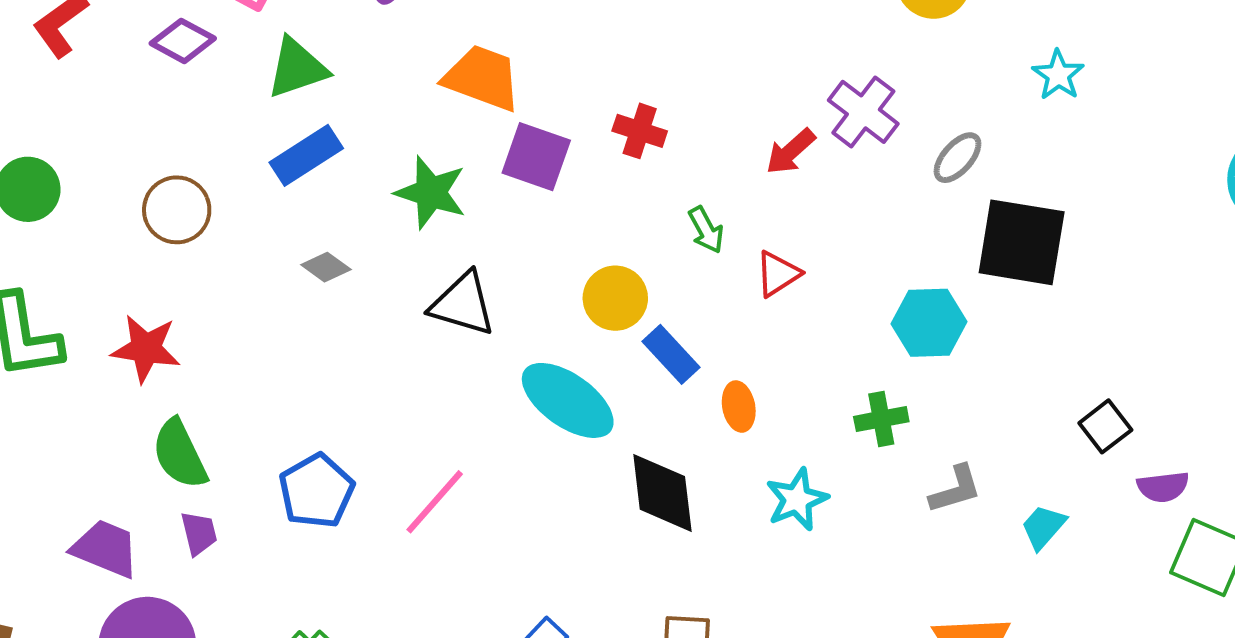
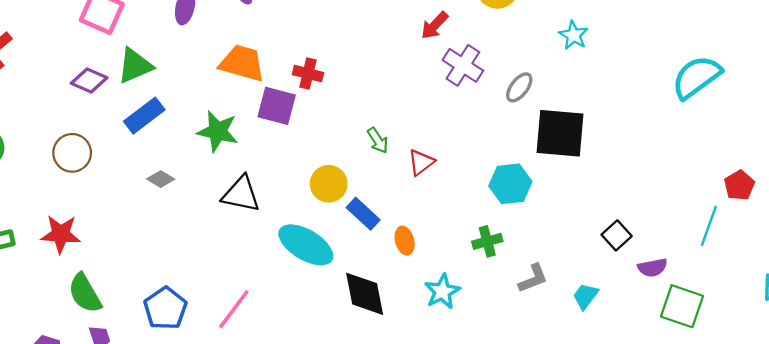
purple diamond: (183, 41) -> (89, 81), moved
red cross: (640, 131) -> (308, 74), moved
red arrow: (791, 151) -> (435, 25), moved

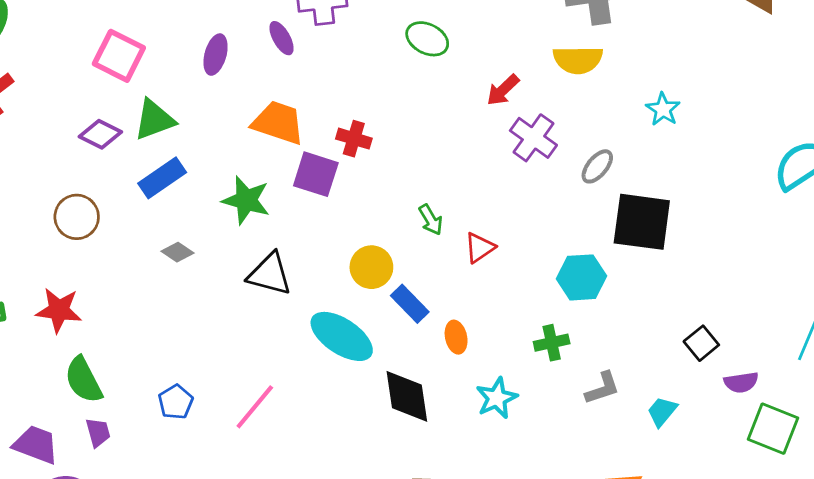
blue pentagon: (165, 308) -> (176, 402), size x0.7

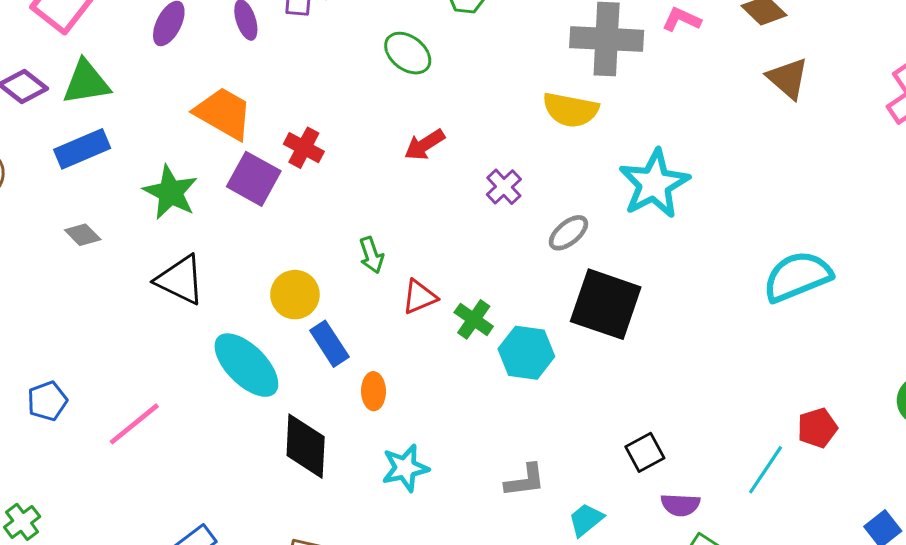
red arrow: (503, 90) -> (425, 145), moved
cyan star: (663, 109) -> (654, 184), size x1.8
purple cross: (533, 138) -> (504, 187), size x0.7
green cross: (552, 343) -> (474, 319), moved, turned 36

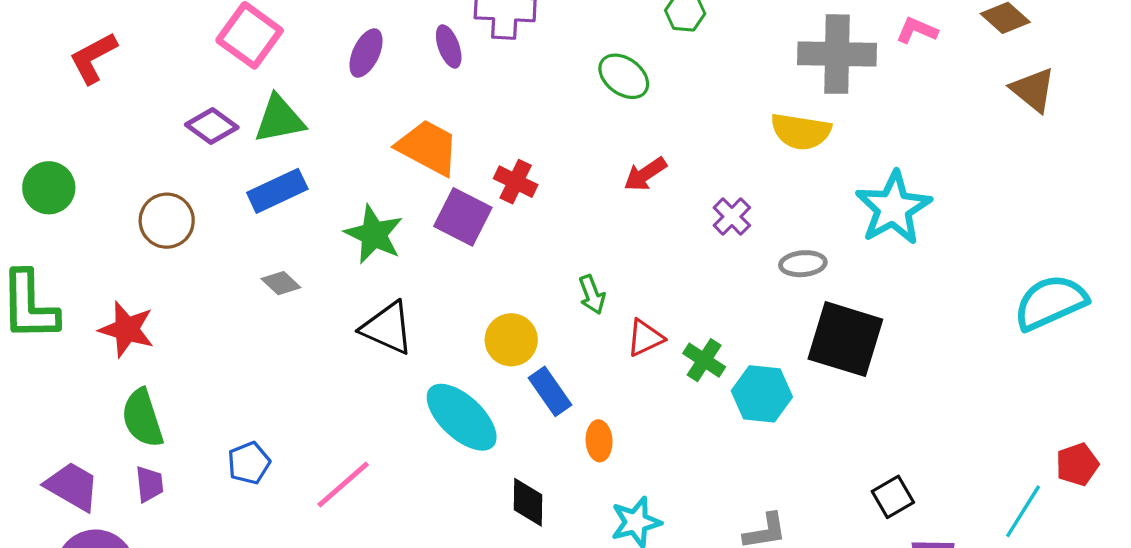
gray ellipse: (568, 233) -> (803, 264), turned 36
black diamond: (306, 446) -> (528, 502), size x0.7

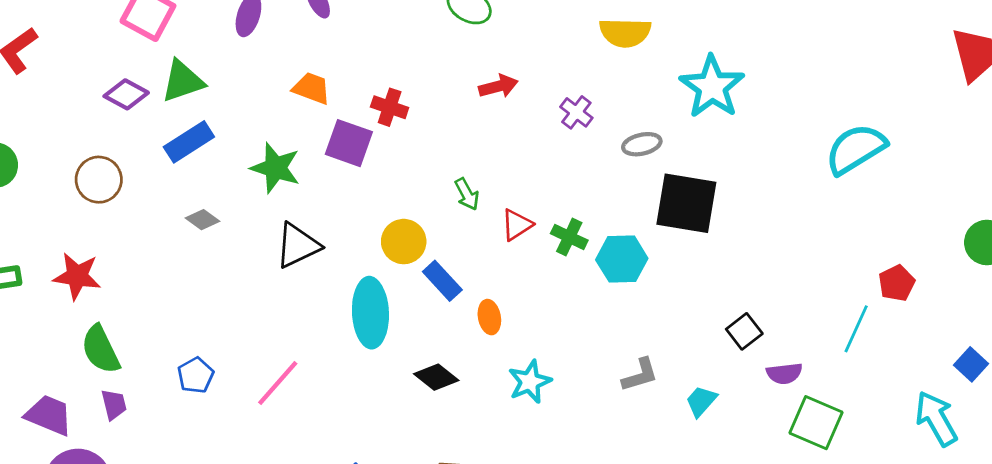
orange trapezoid: (428, 147) -> (311, 88), size x0.7
red arrow: (645, 174) -> (498, 86), turned -153
black triangle: (387, 328) -> (298, 245), turned -42
cyan ellipse: (462, 417) -> (370, 313), turned 52
black diamond: (528, 502) -> (436, 377), turned -45

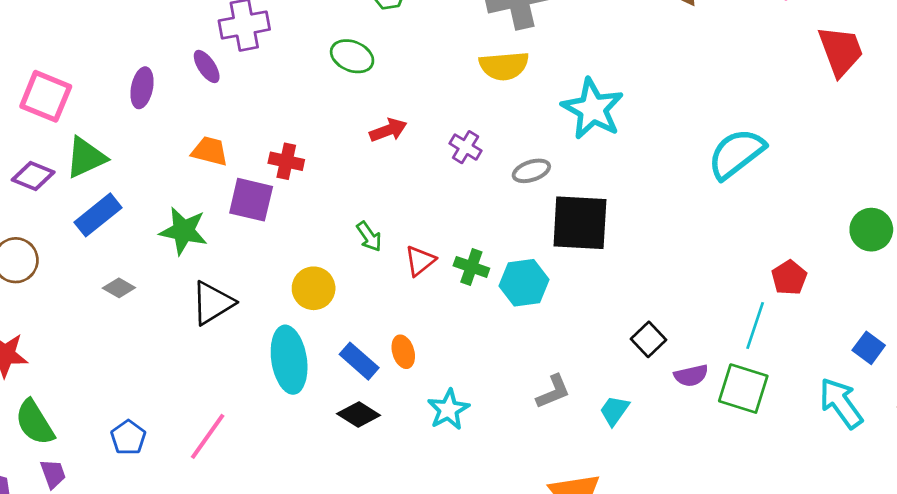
blue rectangle: (442, 281) -> (359, 361), moved
green square: (816, 423) -> (743, 389), moved

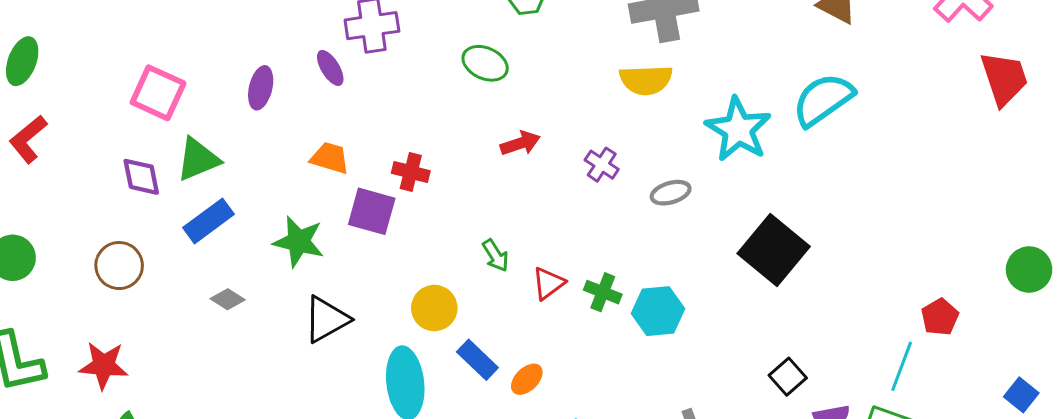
cyan semicircle: (736, 154) -> (823, 100), moved
purple diamond: (33, 176) -> (141, 177), turned 54
black square: (580, 223) -> (774, 250), moved, turned 34
orange ellipse: (403, 352) -> (527, 379), turned 60
blue rectangle: (359, 361) -> (477, 360), moved

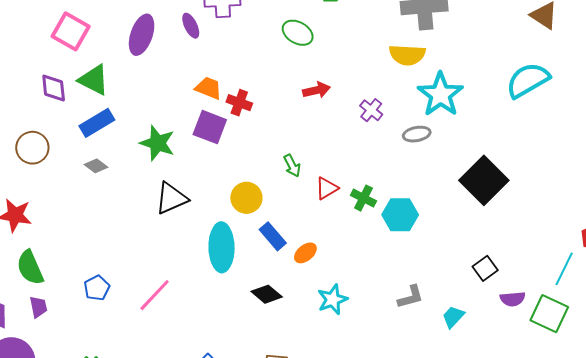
purple ellipse: (261, 88) -> (142, 35), size x1.4
cyan star: (738, 129) -> (440, 94), moved
orange trapezoid: (330, 158) -> (209, 88), moved
green triangle: (198, 159) -> (94, 80), turned 44
gray diamond: (228, 299) -> (96, 166), moved

